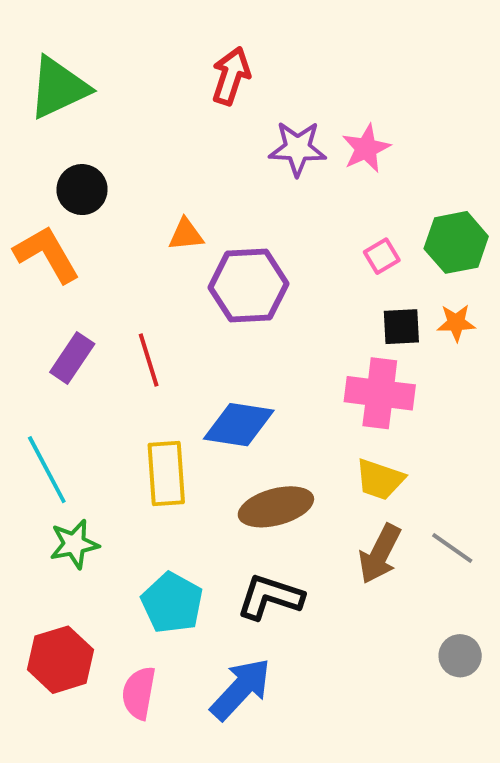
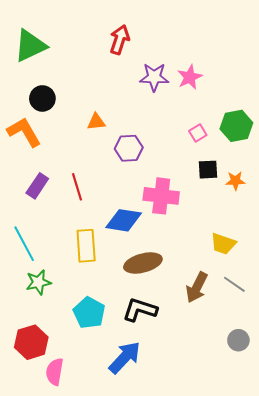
purple hexagon: (249, 286) -> (129, 148), size x0.7
orange star: (456, 323) -> (235, 181), moved
pink cross: (380, 393) -> (161, 196), moved
yellow trapezoid: (380, 479) -> (223, 244), moved
pink semicircle: (139, 693) -> (55, 372), moved

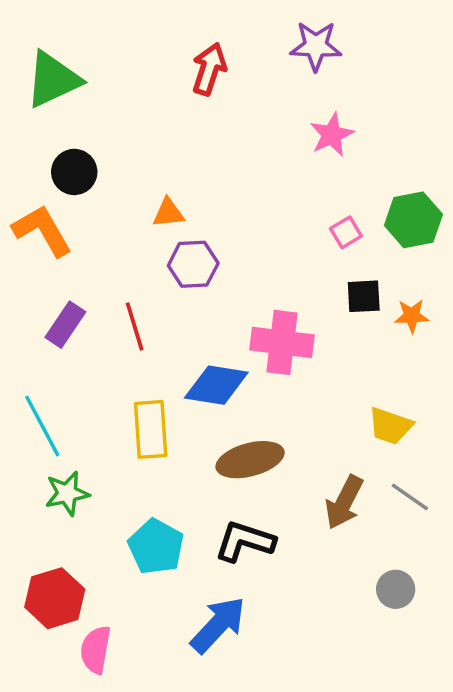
purple star: (154, 77) -> (316, 46), moved
purple hexagon: (129, 148) -> (193, 264), moved
gray circle: (238, 340) -> (396, 589), moved

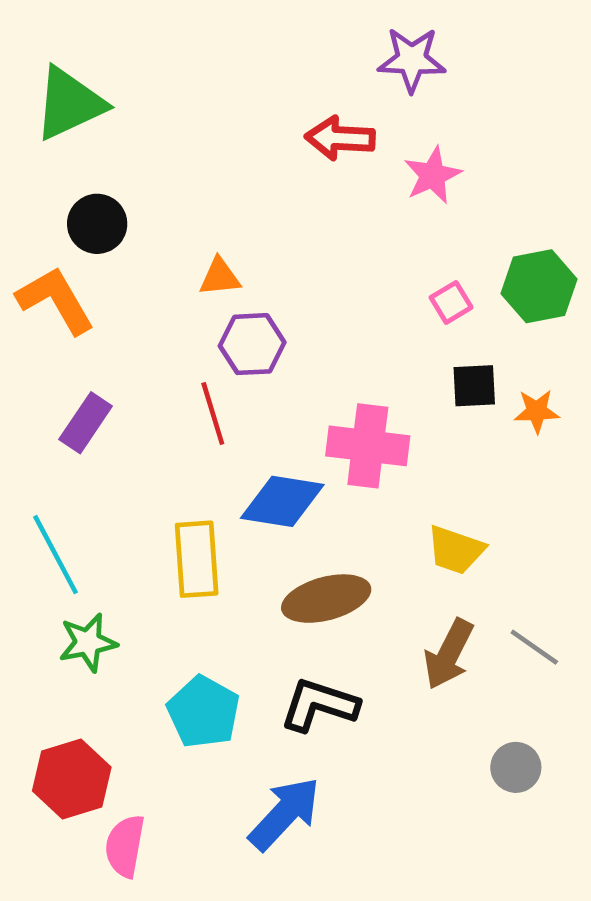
red arrow: (209, 69) -> (340, 138), moved, turned -105
red line: (135, 326) -> (213, 413), moved
yellow trapezoid: (390, 426) -> (456, 550), moved

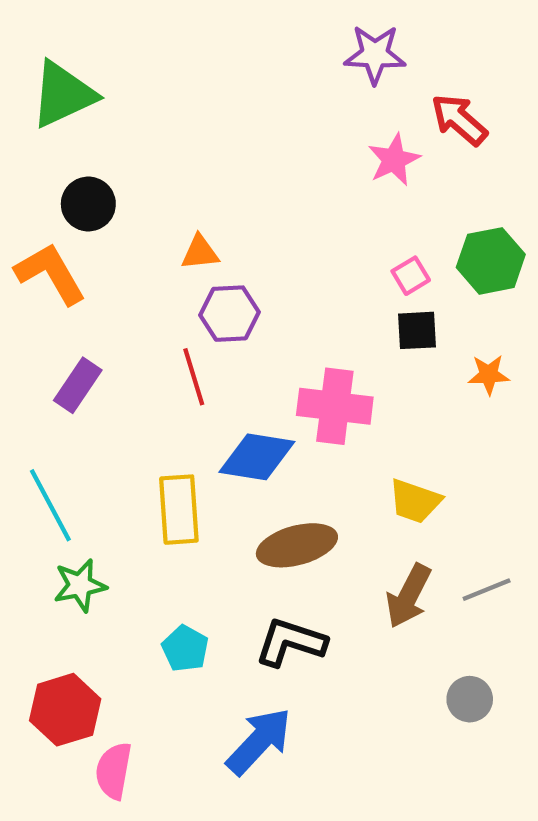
red arrow: (340, 138) -> (459, 120), moved, turned 38
black square: (474, 386) -> (417, 330), moved
gray line: (534, 647) -> (487, 590), turned -57
cyan pentagon: (204, 712) -> (185, 649), size x0.7

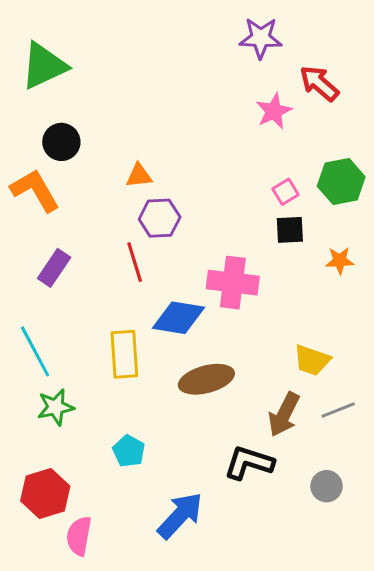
yellow trapezoid: (415, 501) -> (312, 360), moved
black L-shape: (291, 642) -> (249, 463), moved

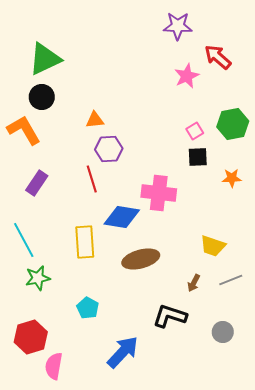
green triangle: (44, 66) -> (45, 59), moved
brown arrow: (284, 414) -> (194, 283), size x0.6

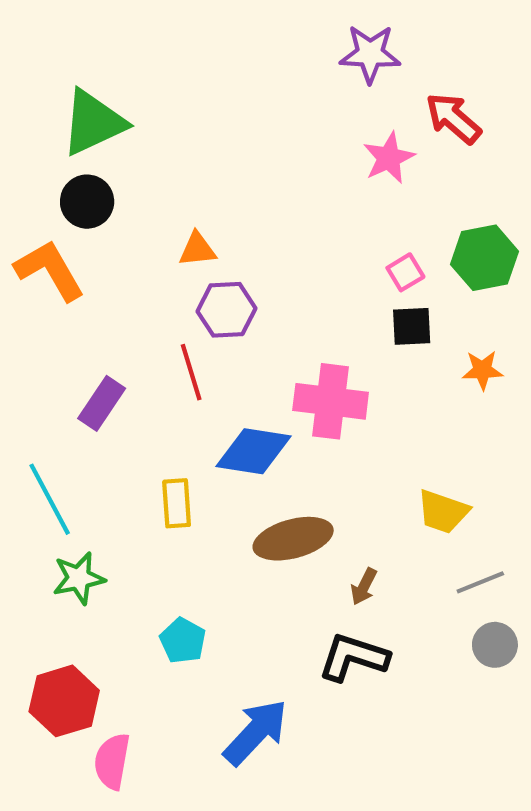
purple rectangle: (37, 183) -> (102, 403), moved
yellow rectangle: (85, 242) -> (177, 503), size x0.7
brown arrow: (194, 283) -> (364, 587), moved
gray circle: (223, 332) -> (495, 645), moved

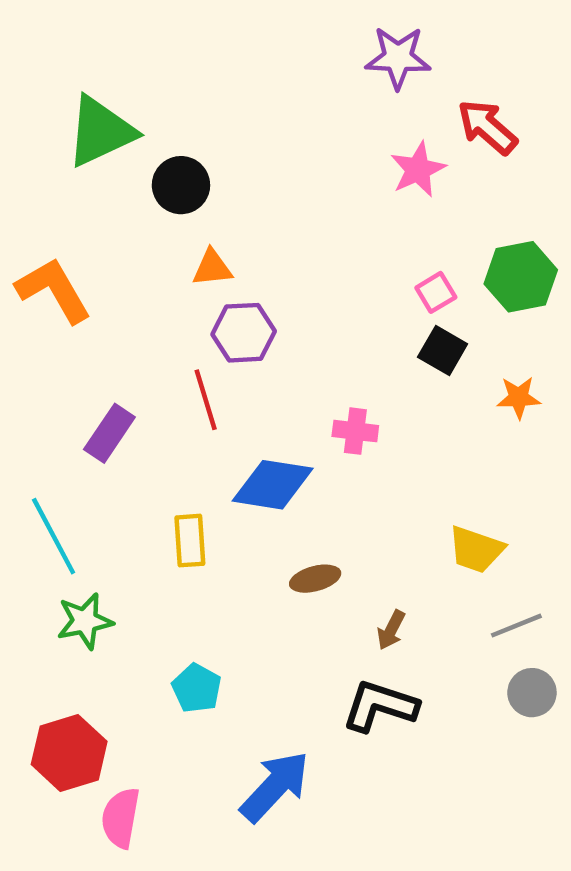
black circle: (87, 202) -> (181, 185), moved
black square: (412, 326) -> (443, 351), turned 33
pink cross: (331, 401) -> (355, 431), size x0.6
brown ellipse: (293, 539) -> (315, 579), size x0.6

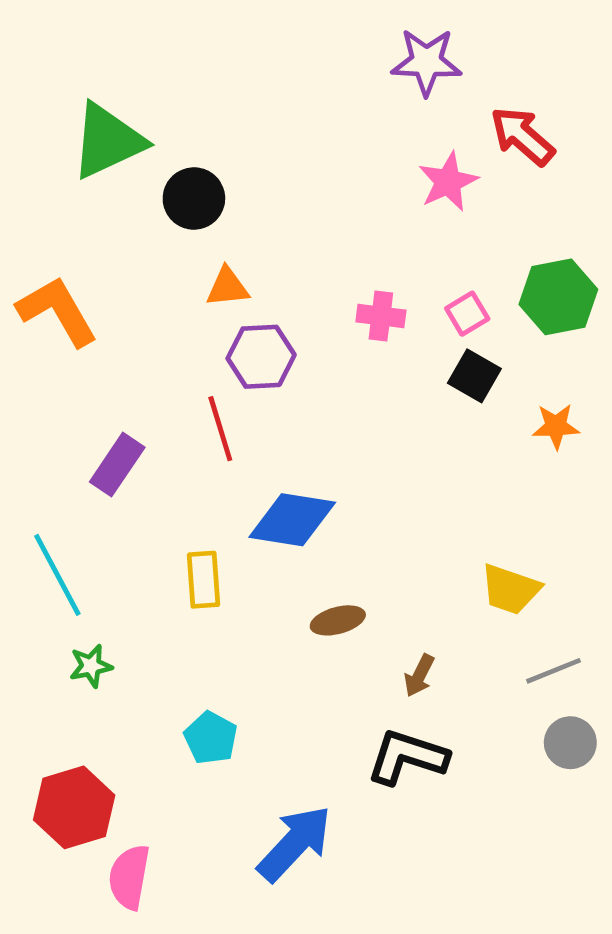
pink cross: (355, 431) -> (381, 316), moved
green star: (85, 621) -> (91, 666), size x0.7

